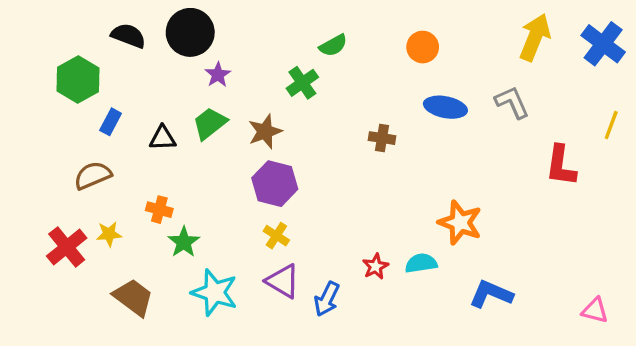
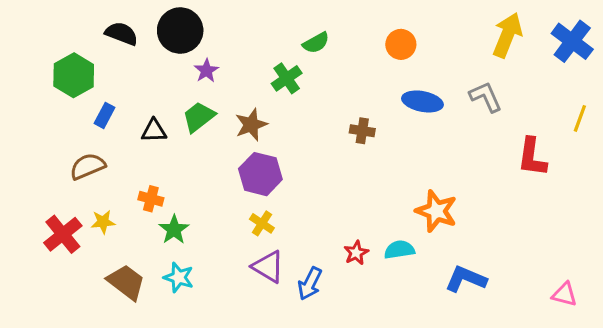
cyan star: (215, 292) -> (179, 277), moved, size x0.7

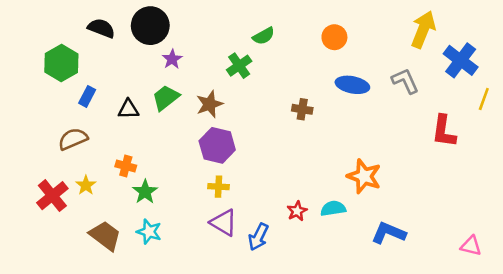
blue cross: (572, 41) -> (461, 60), moved
yellow star: (103, 222) -> (86, 185), turned -30
yellow cross: (262, 223) -> (219, 187), turned -30

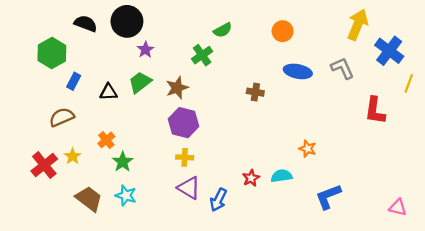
orange cross: (126, 166) -> (106, 140), turned 35
orange star: (364, 176) -> (308, 149), size x0.6
blue L-shape: (388, 233) -> (328, 197), turned -44

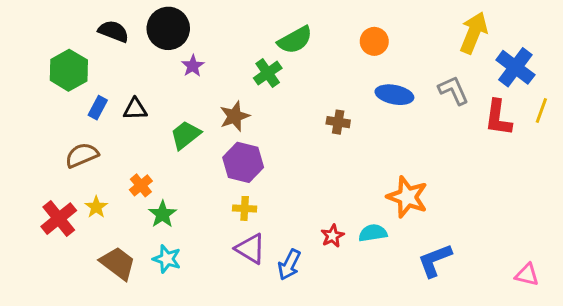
green semicircle: (223, 30) -> (295, 40), size x1.4
green trapezoid: (140, 82) -> (186, 135), moved
black triangle: (108, 92) -> (135, 109), moved
red L-shape: (375, 111) -> (498, 118), moved
orange star: (308, 149) -> (407, 197), size x1.8

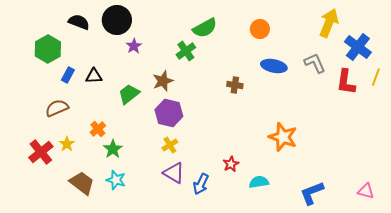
yellow cross: (245, 208) -> (170, 145), turned -35
cyan semicircle: (373, 233) -> (259, 182), moved
blue L-shape: (435, 260) -> (312, 193), moved

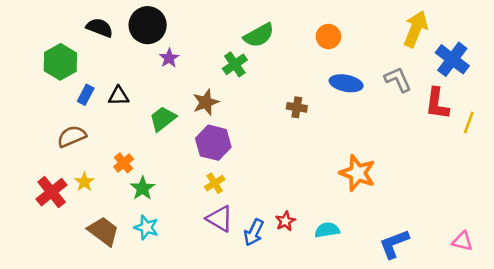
yellow line: (376, 77) -> (469, 122), moved
red star: (231, 164) -> (285, 221), moved

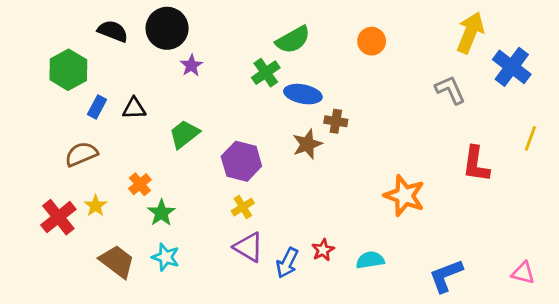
blue ellipse: (346, 83) -> (303, 94), moved
brown star: (206, 102) -> (307, 144), moved
red L-shape: (437, 104) -> (476, 164), moved

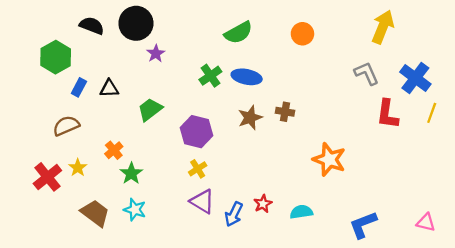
blue cross: (512, 67) -> (415, 78), moved
green cross: (266, 73) -> (210, 76), moved
brown cross: (336, 121) -> (285, 112), moved
red L-shape: (476, 164) -> (387, 114), moved

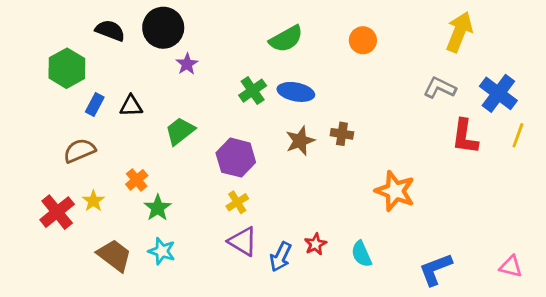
gray L-shape: (366, 73) -> (440, 88), turned -40
cyan semicircle: (301, 212) -> (362, 254), turned -105

